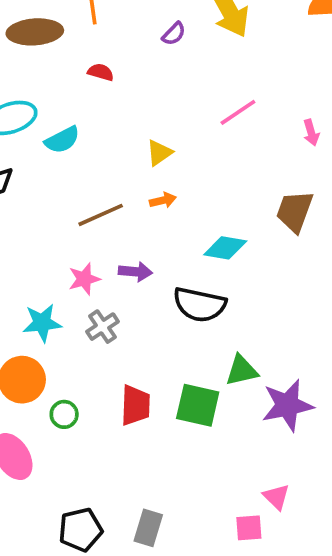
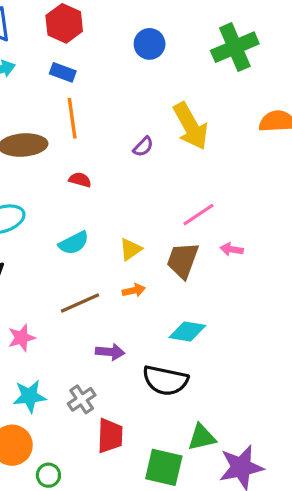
pink arrow: (311, 133) -> (232, 249), moved, turned 115
cyan semicircle: (62, 140) -> (74, 243), moved
brown trapezoid: (295, 211) -> (183, 260), moved
pink star: (84, 279) -> (22, 338), moved
red trapezoid: (135, 405) -> (110, 436), moved

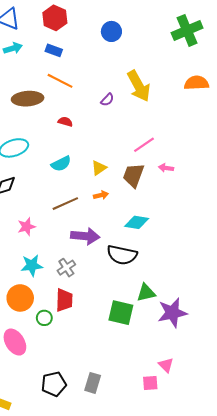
green cross: (235, 47) -> (187, 30), moved
orange line: (72, 118) -> (60, 81), turned -55
purple arrow: (110, 352) -> (85, 236), size x1.5
red trapezoid: (110, 436) -> (64, 300), moved

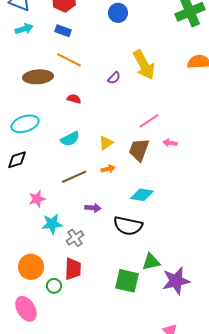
purple arrow: (85, 236) -> (93, 208), size x0.6
cyan star: (32, 265) -> (52, 224), moved

